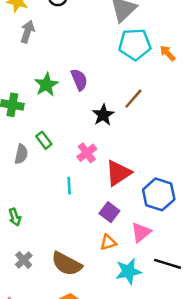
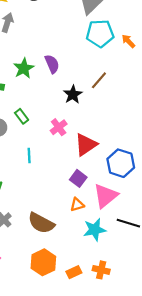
cyan line: (69, 186) -> (29, 156), moved
pink triangle: (141, 232) -> (105, 196), size x1.4

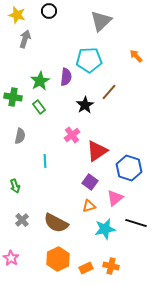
cyan pentagon: (100, 33) -> (89, 60), moved
purple semicircle: (52, 64) -> (66, 77), turned 30
green rectangle: (22, 116) -> (39, 107), moved
pink triangle: (105, 196) -> (115, 198), size x0.7

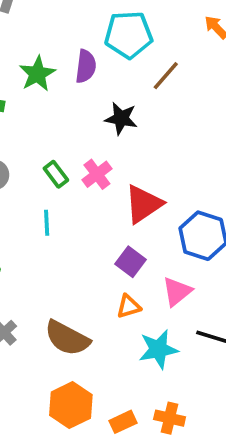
brown line: (109, 92) -> (166, 76), moved
black star: (85, 105) -> (121, 118), turned -30
green rectangle: (39, 107) -> (56, 174), moved

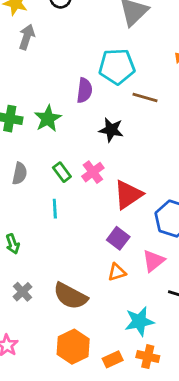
green star: (37, 74) -> (48, 119), moved
brown line: (166, 76) -> (145, 97), turned 65
cyan star: (158, 349) -> (139, 321), moved

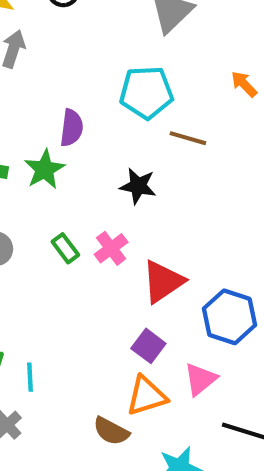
purple semicircle: (84, 90) -> (72, 128), moved
cyan line: (55, 209) -> (30, 377), moved
orange triangle: (117, 272) -> (146, 396), size x1.5
brown semicircle: (70, 296) -> (111, 431), moved, size x0.7

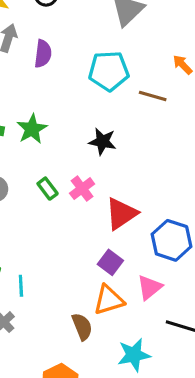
purple semicircle: (72, 128) -> (43, 54), moved
brown line: (188, 138) -> (153, 96), moved
brown semicircle: (111, 431) -> (82, 327), turned -140

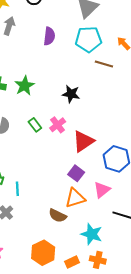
purple semicircle: (43, 54) -> (49, 36), moved
cyan pentagon: (109, 71) -> (88, 39), moved
brown semicircle: (82, 327) -> (58, 216), turned 138
cyan star: (134, 355) -> (92, 234), turned 30

